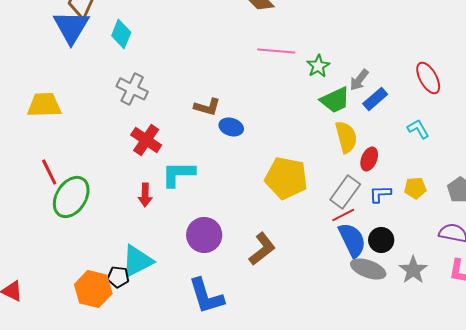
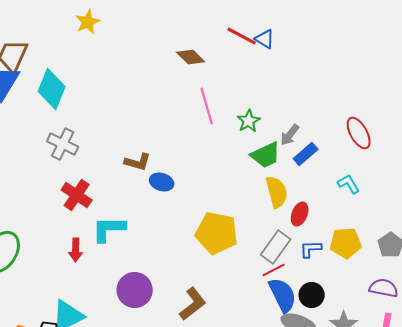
cyan diamond: (121, 34) -> (52, 89), size x1.4
pink line: (276, 51) -> (207, 106), turned 69
yellow pentagon: (415, 188) -> (346, 243), size x1.4

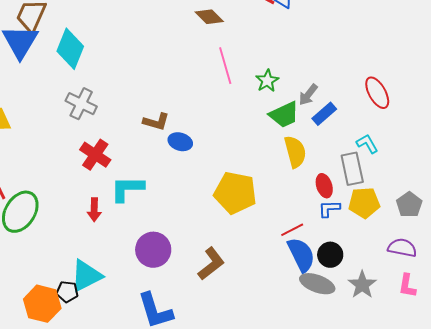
red ellipse: (300, 214) -> (324, 186), moved, turned -40
gray rectangle: (276, 247) -> (352, 169), moved, turned -48

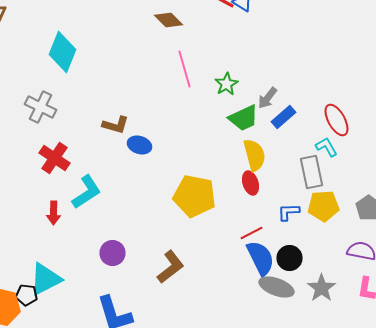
cyan diamond: (70, 49) -> (62, 52), moved
red ellipse: (377, 93) -> (336, 120), moved
red ellipse: (324, 186) -> (250, 183), moved
cyan L-shape: (127, 189) -> (86, 192), turned 147
purple circle: (153, 250) -> (112, 253), size x0.7

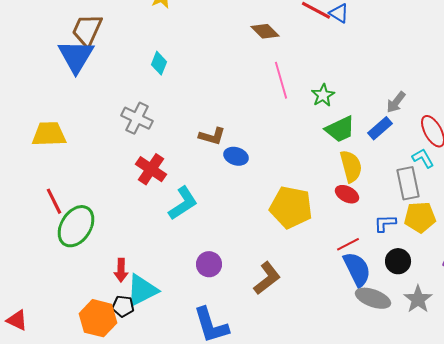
cyan diamond: (62, 52) -> (159, 63), size x0.6
gray arrow: (268, 98) -> (396, 102), moved
red ellipse: (250, 183) -> (347, 194), turned -45
red arrow: (54, 213) -> (121, 270), moved
black circle: (290, 258) -> (398, 261), moved

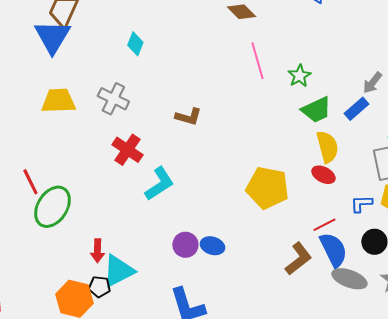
yellow trapezoid: (49, 134) -> (58, 101), moved
blue ellipse: (236, 156) -> (212, 246), moved
brown L-shape: (267, 278) -> (298, 259), moved

